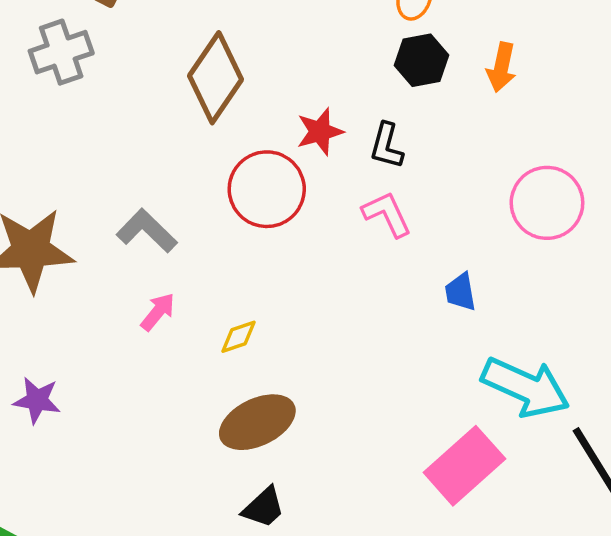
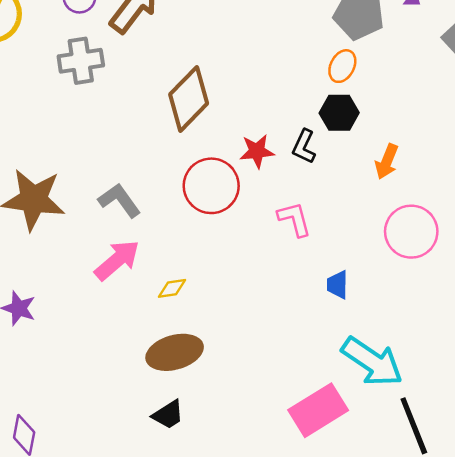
orange arrow: (501, 67) -> (387, 162), moved
black L-shape: (387, 146) -> (304, 147), moved
pink arrow: (158, 312) -> (117, 260), size x1.6

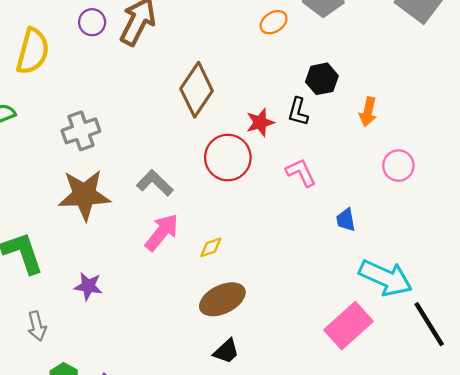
gray cross: (81, 61) -> (81, 131), moved
orange ellipse: (342, 66) -> (274, 22), moved, turned 40
pink circle: (411, 232) -> (398, 166), size x0.7

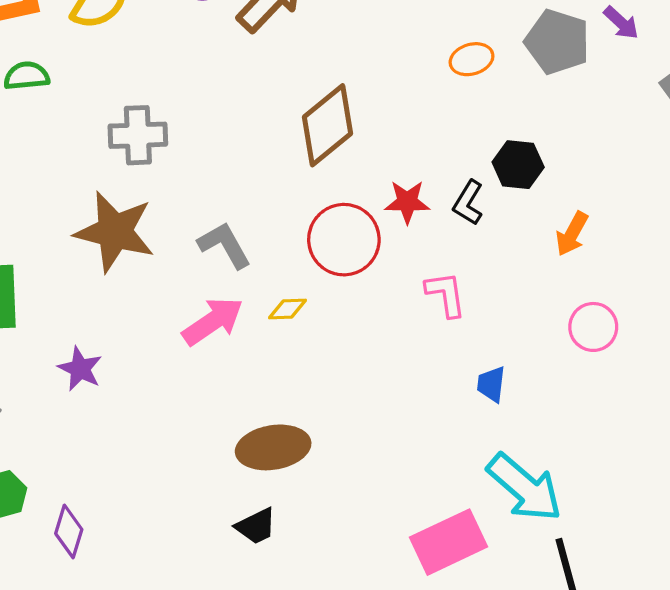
yellow diamond: (211, 247) -> (288, 309), moved

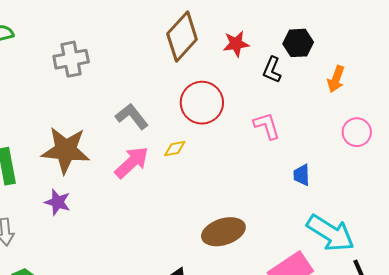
red star: (407, 202) -> (236, 44), moved
brown star: (115, 232) -> (66, 150), moved
brown ellipse: (273, 447) -> (223, 232), moved

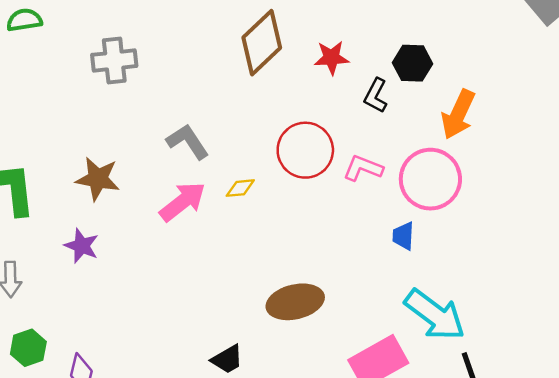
orange arrow: (336, 79) -> (458, 114), size x1.4
red circle: (202, 103) -> (305, 150), moved
pink L-shape: (267, 126) -> (363, 168), turned -56
pink circle: (357, 132) -> (430, 179), moved, size x1.6
brown star: (66, 150) -> (98, 179), size x0.7

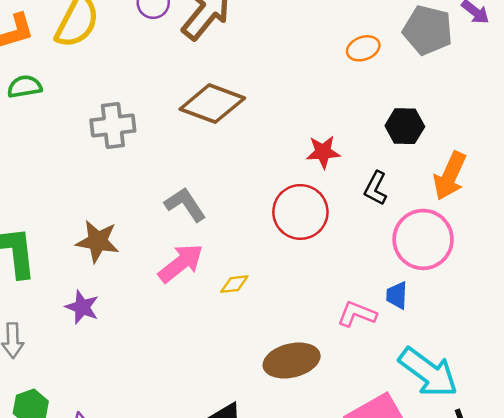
brown diamond: (262, 43) -> (212, 104), moved, turned 64
red star: (331, 58) -> (323, 152), moved
black L-shape: (376, 96) -> (376, 188), moved
pink L-shape: (363, 168) -> (357, 314), moved
yellow diamond: (240, 188) -> (234, 284), moved

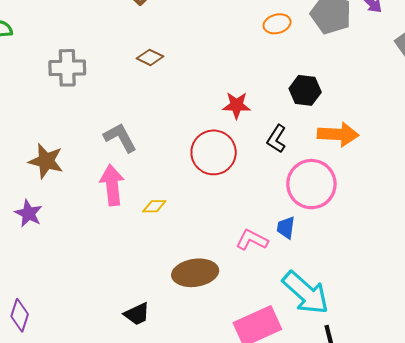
brown diamond: (212, 104) -> (150, 57), size x0.5
orange arrow: (450, 176) -> (338, 134), turned -117
pink arrow: (181, 263) -> (112, 185), turned -63

